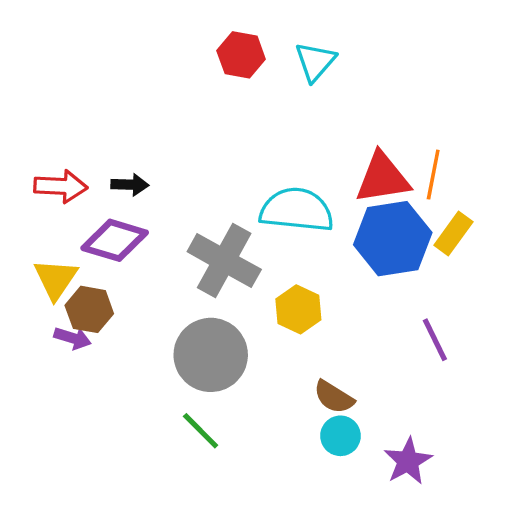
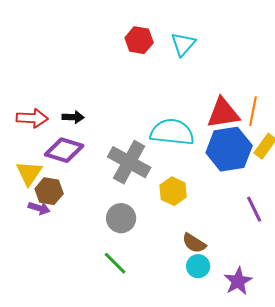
gray circle: (211, 355) -> (121, 218), size x0.7

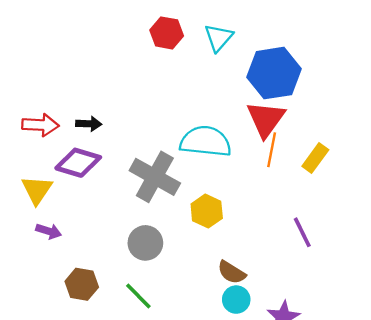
orange line: (253, 111) -> (272, 150), moved
red triangle: (223, 113) -> (266, 119), turned -45
blue hexagon: (229, 149) -> (274, 73), moved
brown hexagon: (49, 191) -> (82, 284), moved

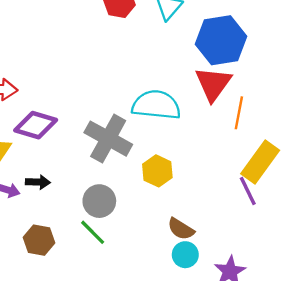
black arrow: (89, 124) -> (38, 182), moved
orange line: (272, 150) -> (239, 113), moved
yellow rectangle: (315, 158) -> (260, 162), moved, size x1.5
green line: (138, 296) -> (93, 232), moved

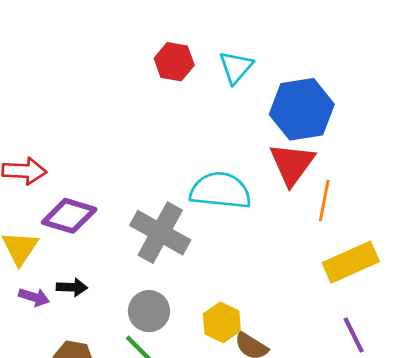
yellow rectangle: (260, 162) -> (351, 262), turned 30
yellow hexagon: (157, 171) -> (222, 322), moved
purple line: (248, 191) -> (354, 335), moved

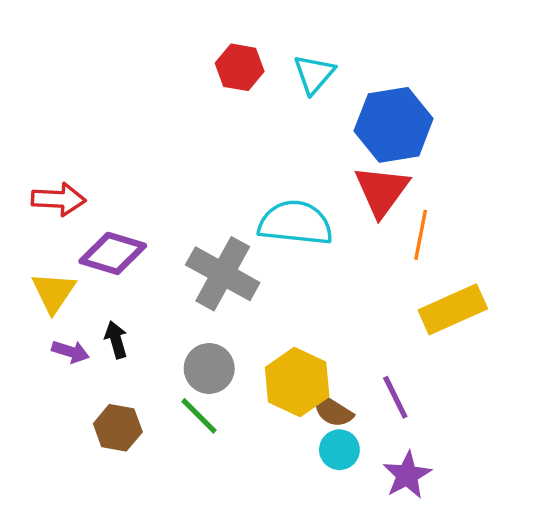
black arrow: (72, 287) -> (116, 340), turned -108
yellow hexagon: (222, 322) -> (297, 382), size x1.4
purple line: (354, 335) -> (395, 397), moved

